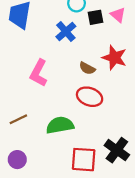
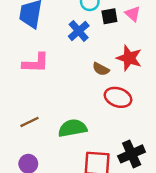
pink L-shape: (39, 73) -> (36, 63), moved, turned -116
red ellipse: (90, 97) -> (118, 97), moved
black cross: (117, 150) -> (132, 154), turned 30

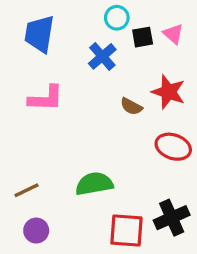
red ellipse: (118, 97) -> (173, 147), moved
brown line: (30, 122) -> (27, 190), moved

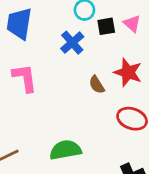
pink L-shape: (46, 98) -> (25, 78), turned -100
brown semicircle: (131, 106) -> (97, 85), turned 30

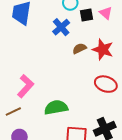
pink L-shape: (25, 78) -> (26, 86), moved, turned 50
brown semicircle: (97, 85) -> (79, 48), moved, turned 96

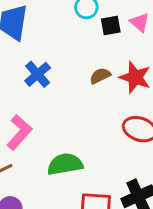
blue cross: (61, 27) -> (38, 74), moved

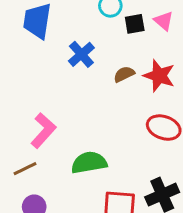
blue cross: (38, 74) -> (81, 54), moved

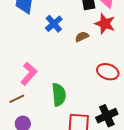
red star: (159, 76) -> (105, 24), moved
green semicircle: (89, 163) -> (59, 95), turned 95

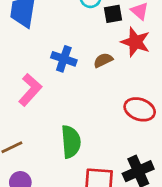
blue cross: (54, 24) -> (64, 59), moved, turned -30
pink L-shape: (29, 74) -> (30, 90), moved

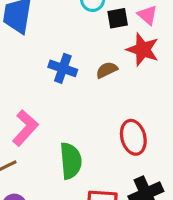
pink L-shape: (30, 90) -> (25, 128), moved
red ellipse: (140, 109) -> (133, 137), moved, turned 56

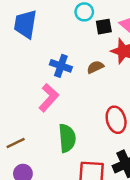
pink L-shape: (25, 128) -> (49, 98), moved

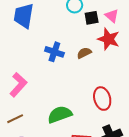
pink L-shape: (49, 98) -> (18, 85), moved
green semicircle: (67, 138) -> (60, 114), turned -105

